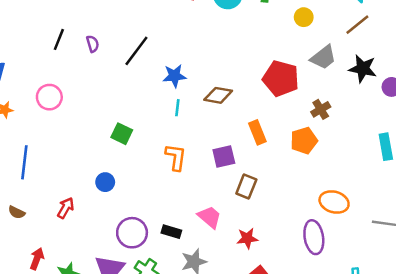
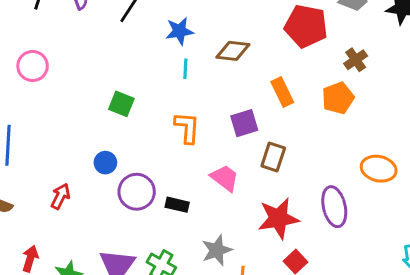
pink trapezoid: (210, 217) -> (225, 178), moved
black rectangle: (171, 232) -> (177, 205), moved
purple circle: (132, 233) -> (137, 192), moved
purple ellipse: (314, 237) -> (334, 207), moved
red star: (247, 238) -> (278, 218), size x1.6

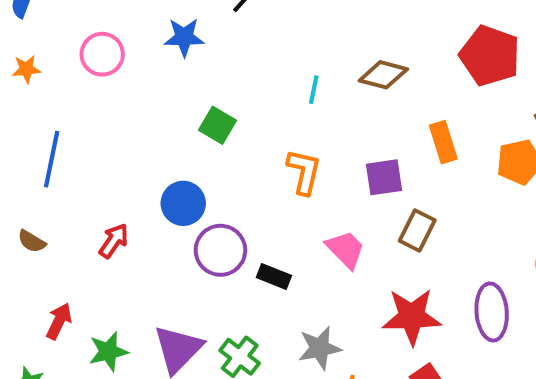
blue star: (180, 31) -> (184, 37), moved
blue circle: (105, 163) -> (183, 203), size x1.4

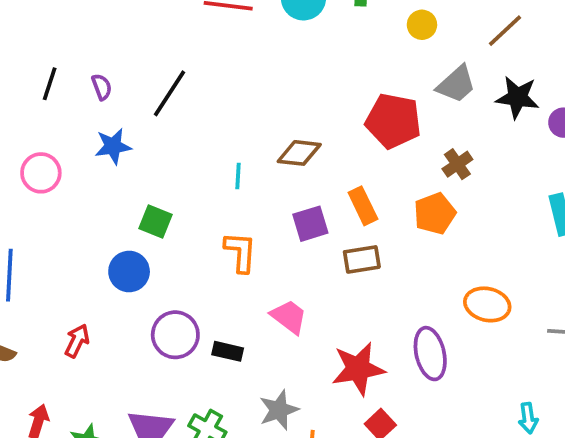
purple square: (384, 177) -> (310, 224), moved
blue circle: (183, 203) -> (129, 272), moved
brown rectangle: (417, 230) -> (362, 259), moved, turned 63

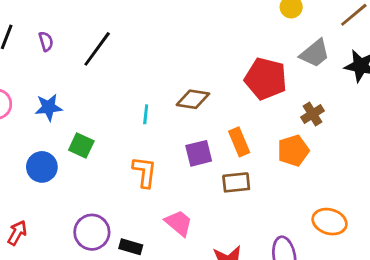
blue star: (113, 146) -> (49, 107), moved
blue circle: (129, 272) -> (42, 167), moved

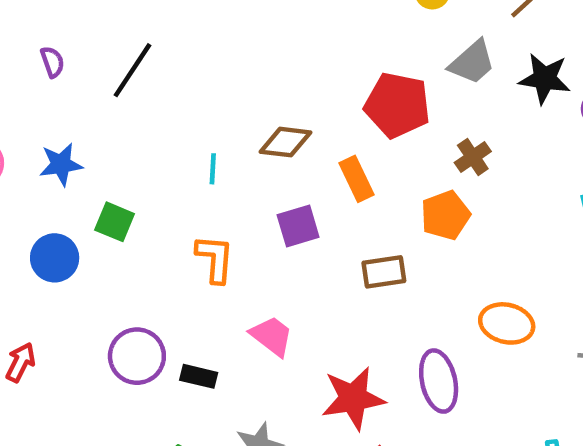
orange rectangle: (239, 142) -> (356, 179), moved
brown rectangle: (236, 182) -> (384, 272), moved

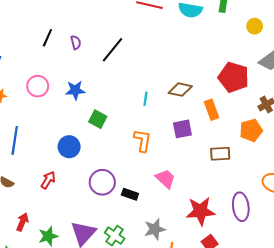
blue circle: (55, 258) -> (69, 147), moved

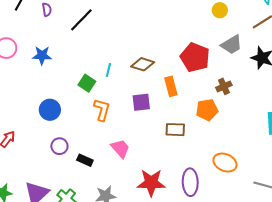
green square: (98, 119) -> (87, 83), moved
blue circle: (69, 147) -> (50, 110), moved
purple circle: (102, 182) -> (59, 146), size x0.7

